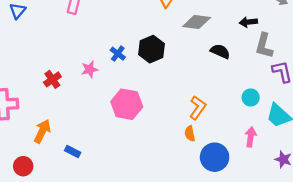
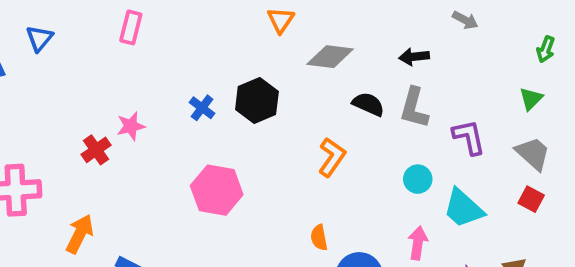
gray L-shape: (264, 46) -> (414, 108), moved
pink star: (90, 69) -> (131, 126), moved
orange L-shape: (198, 108) -> (332, 157), moved

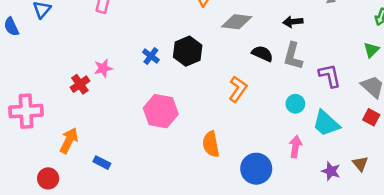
orange semicircle: (319, 238) -> (211, 144), moved, size x1.5

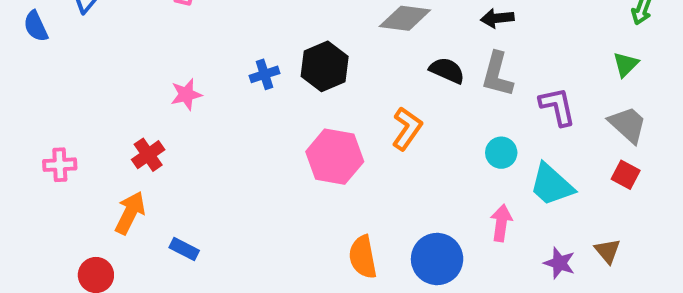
blue cross: (151, 56) -> (264, 74), turned 35
red cross: (80, 84) -> (148, 155), moved
pink cross: (26, 111) -> (60, 165), size x0.6
pink hexagon: (161, 111) -> (335, 157), moved
orange semicircle: (211, 144) -> (363, 257), moved

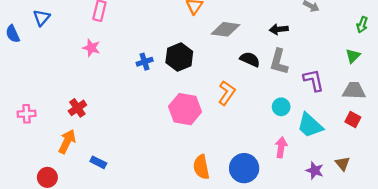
pink star: (186, 94) -> (91, 48), moved, turned 30
gray trapezoid: (628, 125) -> (354, 91), turned -40

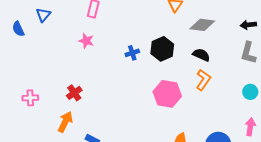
black semicircle: (250, 59) -> (201, 55), moved

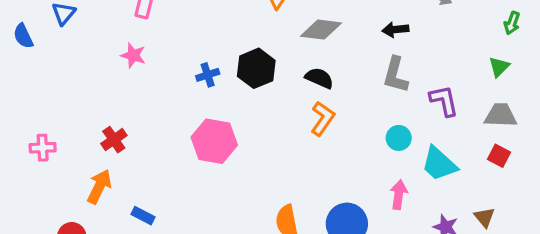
pink hexagon: (167, 94) -> (214, 141), moved

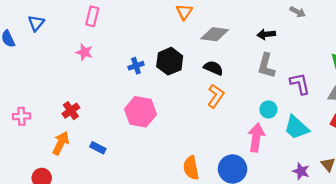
pink arrow: (399, 195) -> (256, 138), moved, size x1.4
blue rectangle: (143, 216) -> (98, 148), moved

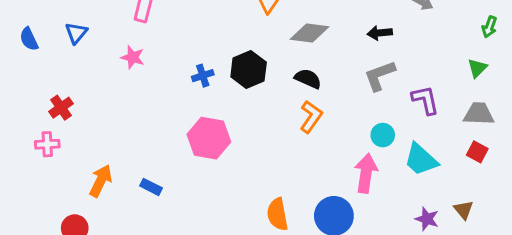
blue triangle: (36, 23) -> (76, 33), moved
gray L-shape: (266, 66) -> (380, 76), turned 55
red cross: (71, 111) -> (61, 108), moved

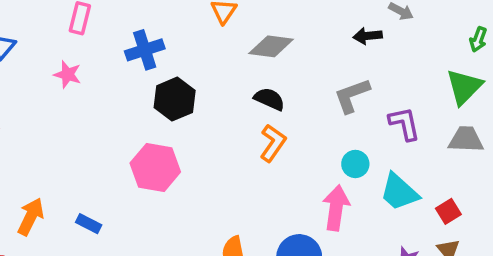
black arrow: (380, 33) -> (368, 36), moved
green triangle: (477, 68) -> (464, 87), size x1.6
black hexagon: (249, 70) -> (175, 99), moved
blue cross: (203, 76) -> (145, 50), moved, size x1.5
red square: (477, 152) -> (448, 211), moved, turned 30

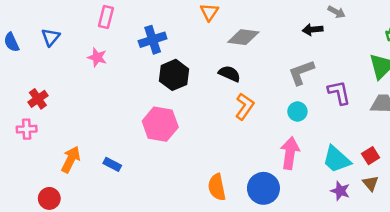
black semicircle: (269, 99) -> (229, 74), moved
cyan circle: (355, 164) -> (297, 112), moved
cyan trapezoid: (399, 192) -> (337, 159), moved

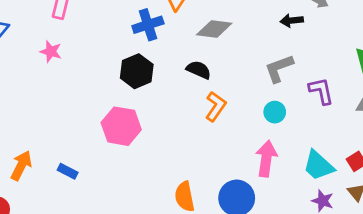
blue cross: (153, 40) -> (148, 25), moved

